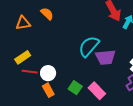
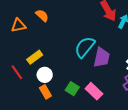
yellow rectangle: (23, 57) -> (35, 57), moved
purple trapezoid: (105, 57) -> (102, 57), turned -70
red line: (30, 72) -> (17, 72), moved, turned 49

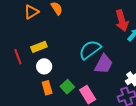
orange triangle: (18, 25) -> (31, 12), turned -35
orange rectangle: (45, 92) -> (47, 88), moved

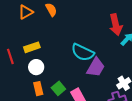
cyan semicircle: (90, 50) -> (83, 52), turned -120

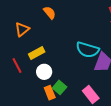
orange triangle: (26, 12) -> (22, 29), moved
green square: (58, 88) -> (60, 87), moved

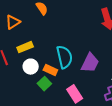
cyan semicircle: (88, 50) -> (64, 57), moved, turned -125
orange rectangle: (50, 93) -> (50, 70), moved, turned -48

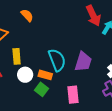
yellow rectangle: (25, 47) -> (17, 56), turned -63
pink rectangle: (75, 94) -> (73, 95), turned 36

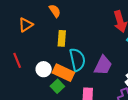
yellow rectangle: (17, 56) -> (62, 38), moved
orange rectangle: (45, 75) -> (63, 73), size x1.5

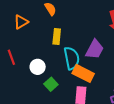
purple trapezoid: (103, 65) -> (95, 49), moved
orange rectangle: (63, 73) -> (83, 73), moved

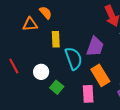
orange triangle: (21, 22) -> (30, 24), moved, turned 35
orange rectangle: (83, 73) -> (100, 75), moved, turned 40

